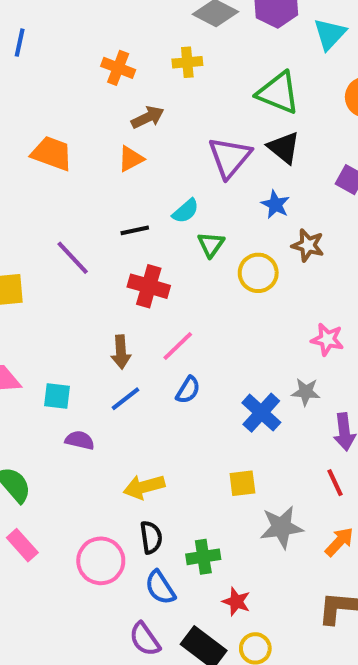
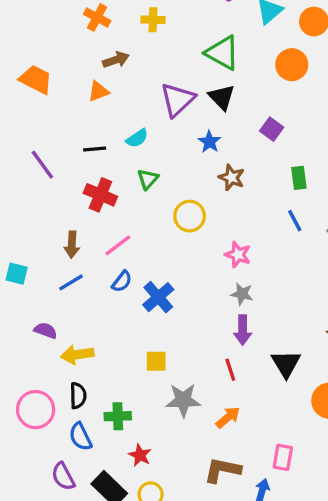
green triangle: (211, 244) -> (148, 179), moved
yellow circle: (258, 273) -> (190, 216), moved
gray star: (306, 392) -> (242, 294), moved
blue cross: (261, 413) -> (158, 297), moved
purple semicircle: (80, 440) -> (46, 331), moved

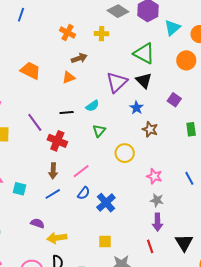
red cross: (100, 195) -> (57, 141), moved
blue line: (295, 221) -> (189, 178), moved

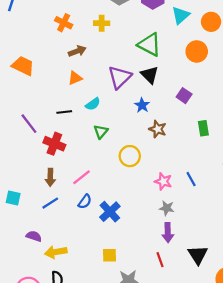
orange triangle: (69, 77) -> (75, 78), moved
blue line: (189, 178) -> (191, 179), moved

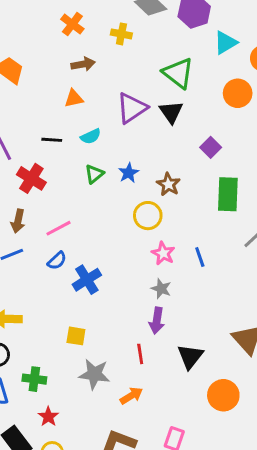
blue star: (142, 105) -> (129, 173), moved
green rectangle: (203, 128) -> (228, 194), size x1.6
yellow circle: (130, 156) -> (148, 216), moved

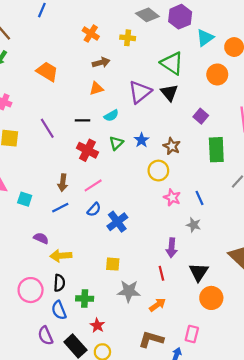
red cross: (31, 178) -> (87, 150), moved
gray star: (161, 289) -> (194, 225), moved
orange circle: (223, 395) -> (211, 298), moved

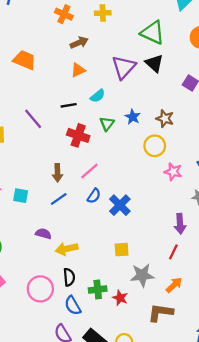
red line: (161, 273) -> (173, 252), turned 48
red star: (97, 325) -> (120, 298), moved
brown L-shape: (151, 339) -> (160, 313), moved

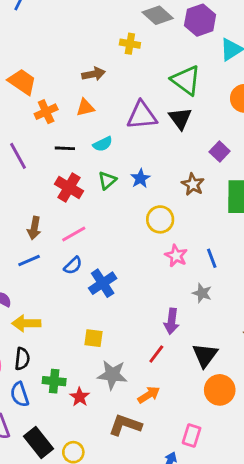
orange cross: (64, 14) -> (46, 112), moved, turned 30
purple triangle: (124, 67) -> (142, 115), turned 30
brown star: (165, 119) -> (193, 184), moved

